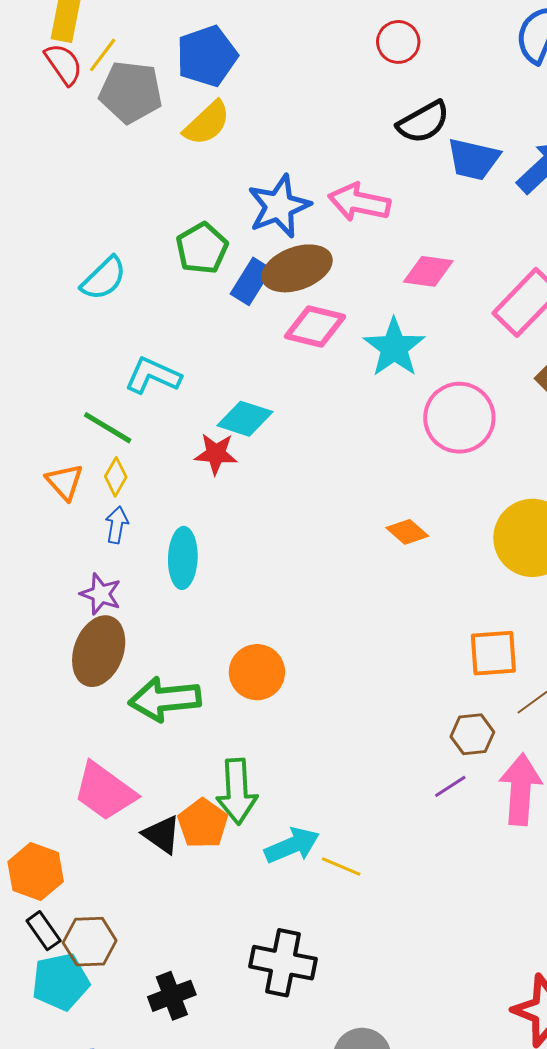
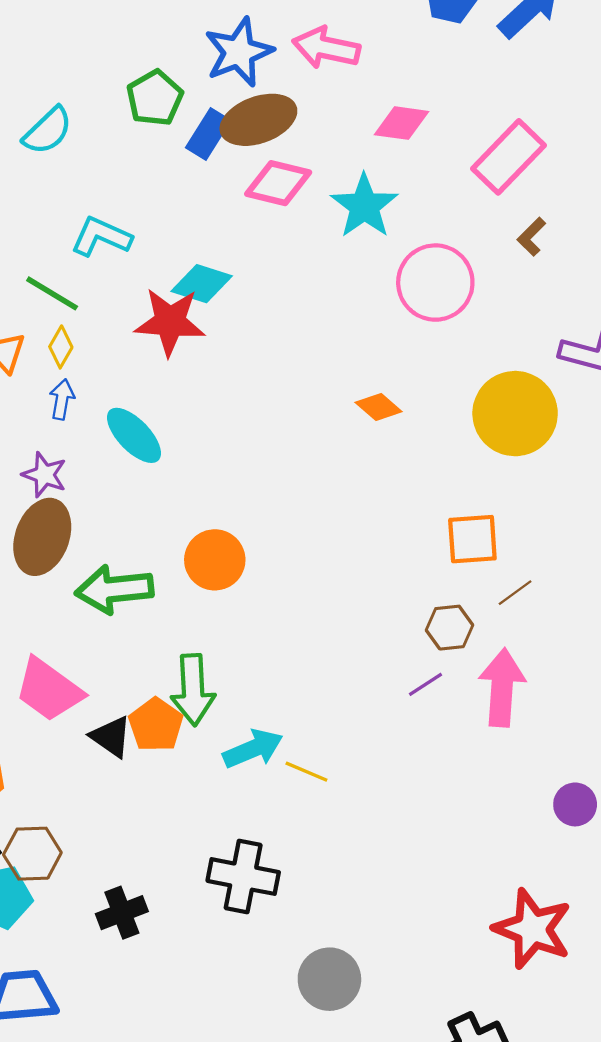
red star: (216, 454) -> (170, 322), size x1.5
cyan ellipse: (183, 558) -> (134, 435), turned -46

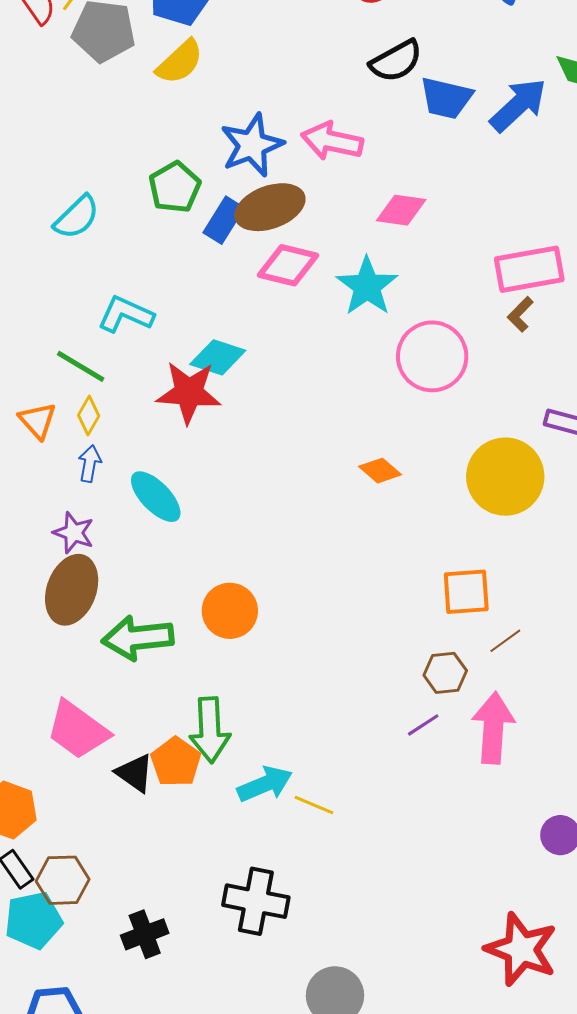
pink rectangle: (508, 157) -> (529, 269), moved, turned 36

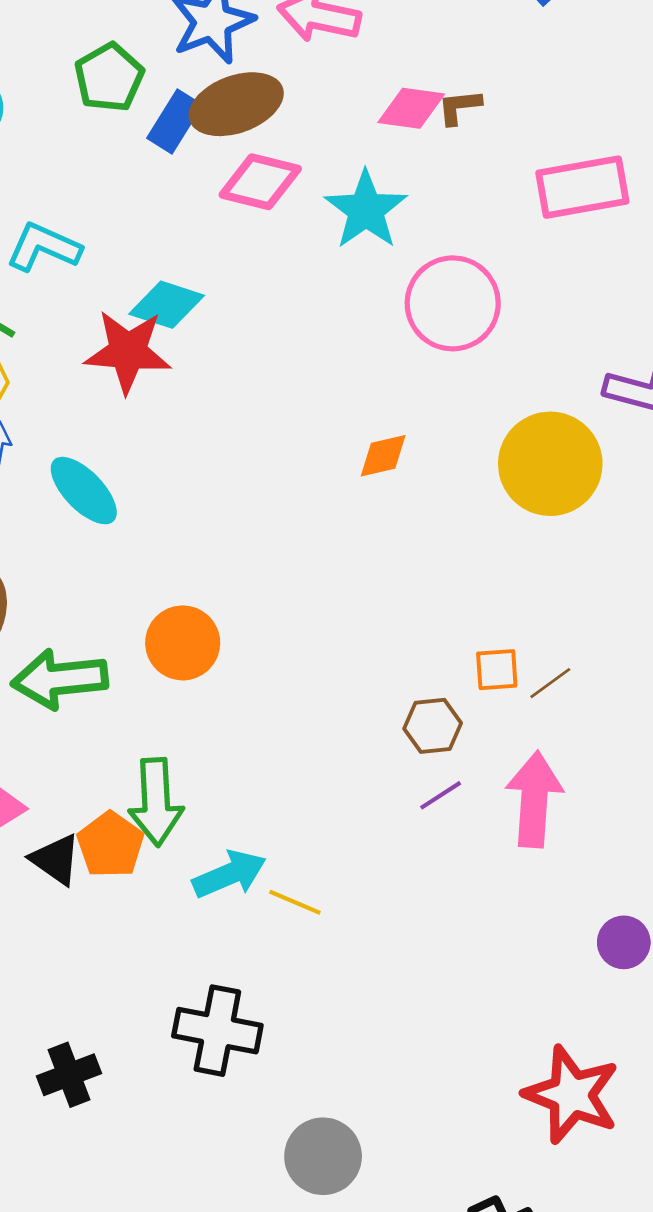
brown L-shape: (520, 314) -> (459, 107), moved, turned 39
orange diamond: (380, 471) -> (383, 456), turned -54
orange square: (466, 592) -> (497, 670), moved, size x0.7
brown hexagon: (445, 673) -> (433, 726), moved

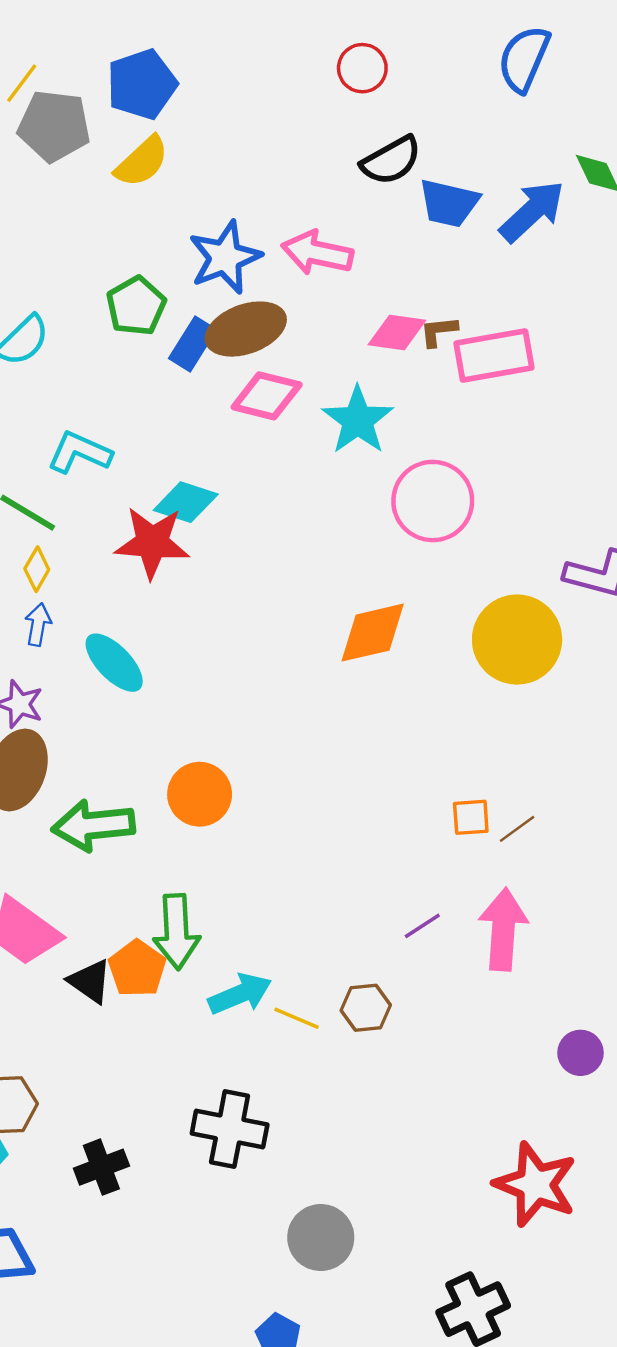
pink rectangle: (582, 187) -> (494, 356), moved
orange diamond: (383, 456) -> (373, 633), size x1.6
brown hexagon: (433, 726) -> (366, 1008), moved

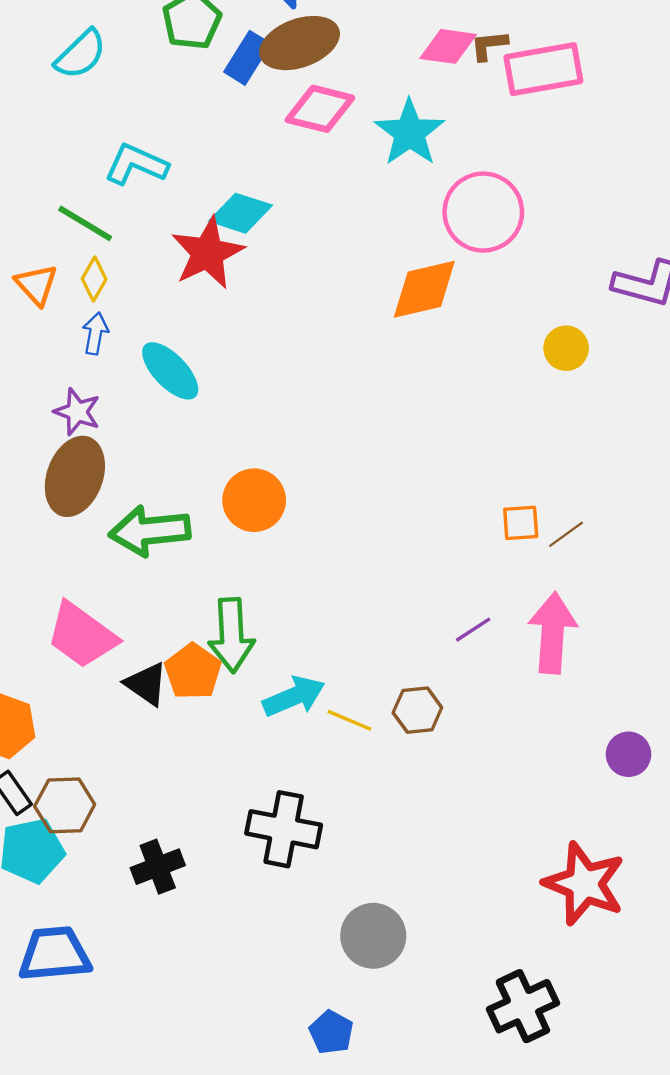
red star: (152, 543) -> (208, 253), turned -30
orange diamond: (373, 633) -> (424, 289), moved
yellow circle: (517, 640) -> (566, 348), size x0.5

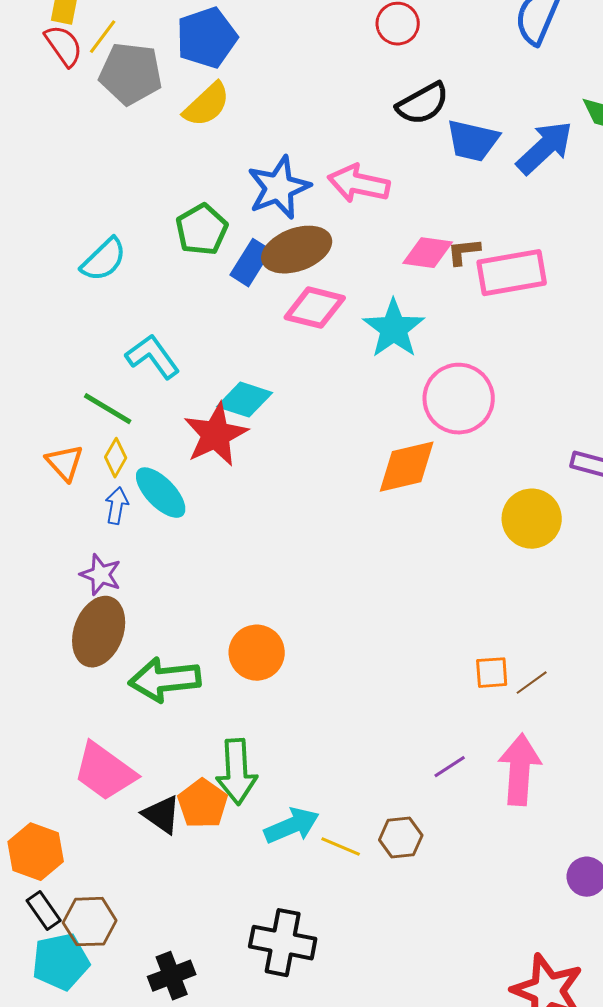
cyan L-shape: (136, 164) -> (153, 357), turned 30
yellow circle: (566, 348) -> (532, 519), size x1.5
cyan ellipse: (170, 371) -> (161, 493), moved

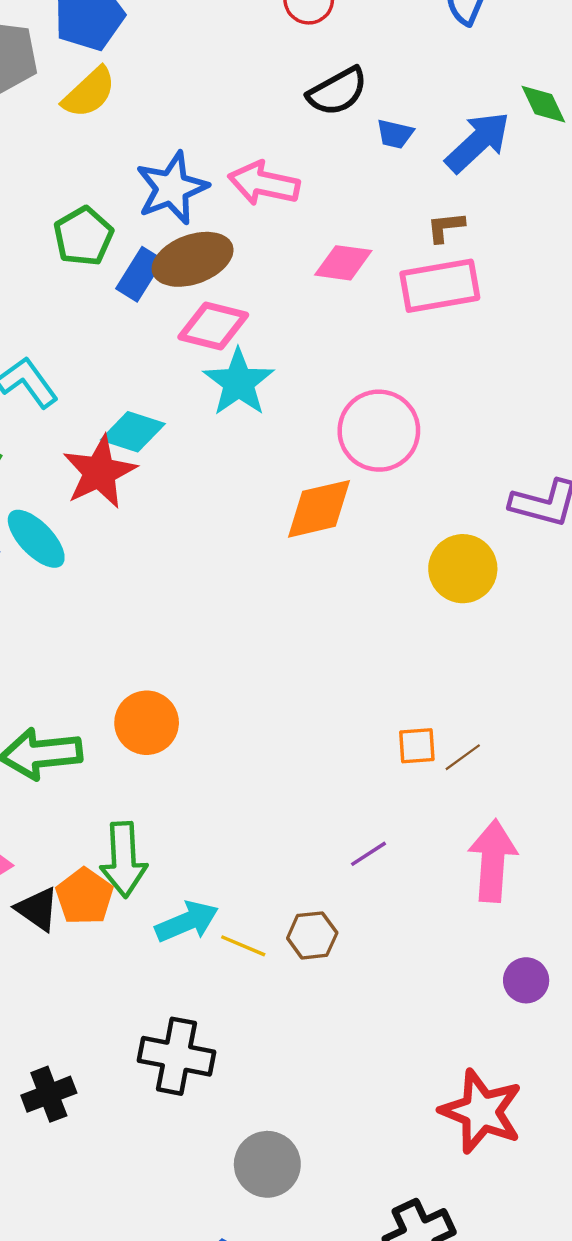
blue trapezoid: (473, 141) -> (395, 134), size x0.6
brown L-shape: (464, 252) -> (446, 227), moved
cyan star: (394, 329) -> (239, 382), moved
pink arrow: (520, 770) -> (493, 861), moved

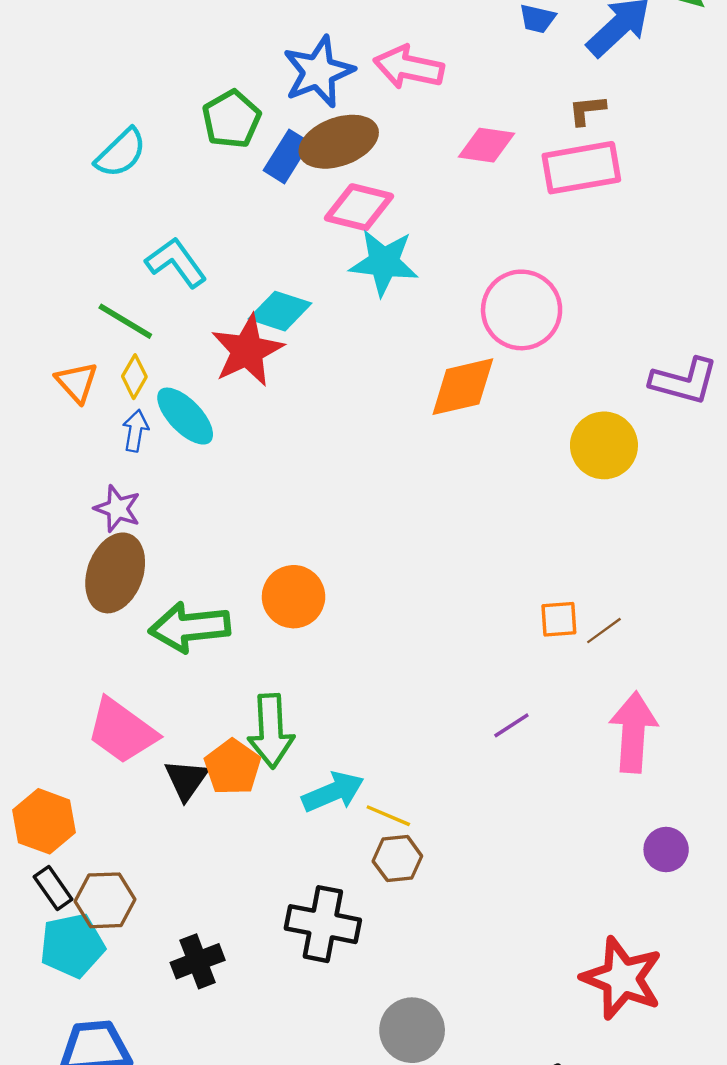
cyan star: (239, 382) -> (384, 263), turned -30
black triangle: (37, 909) -> (186, 780), turned 30
brown hexagon: (312, 935) -> (397, 859), moved

